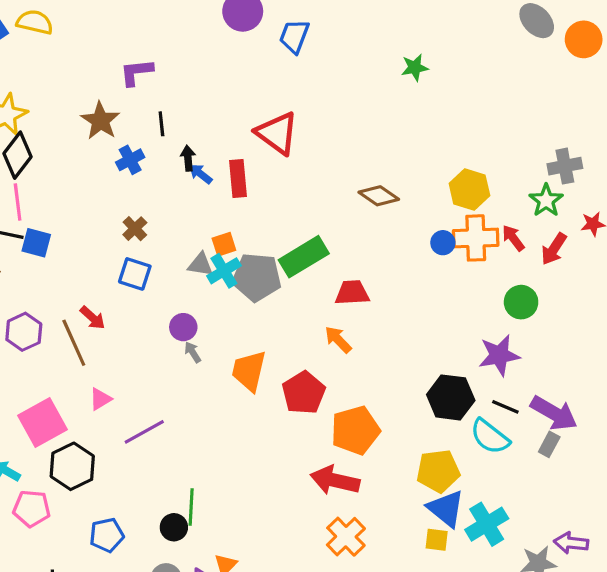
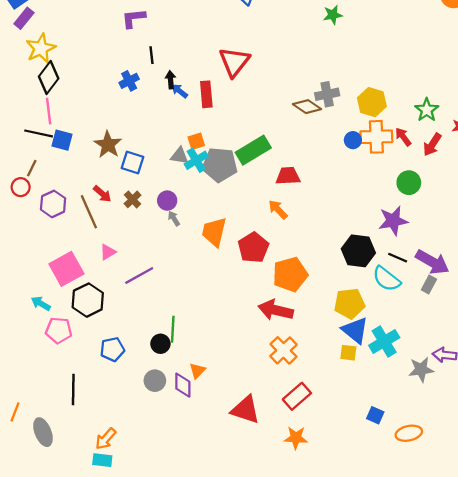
brown star: (100, 121) -> (108, 145), moved
red triangle: (277, 133) -> (234, 62), turned 32
gray cross: (565, 166) -> (327, 94), moved
brown cross: (135, 229) -> (132, 199), moved

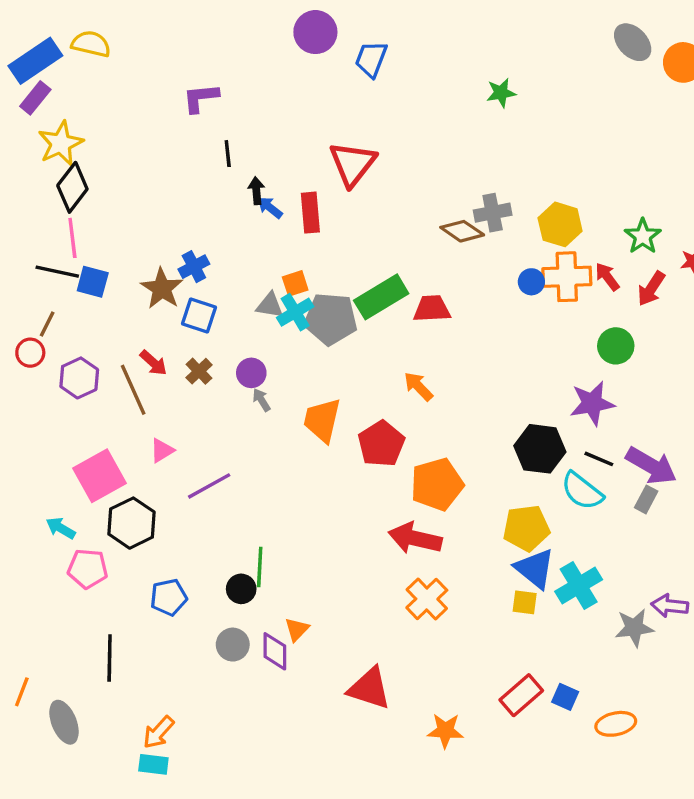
blue cross: (129, 81) -> (194, 267), moved
red trapezoid: (288, 176) -> (432, 309), moved
red rectangle: (297, 396) -> (521, 695), moved

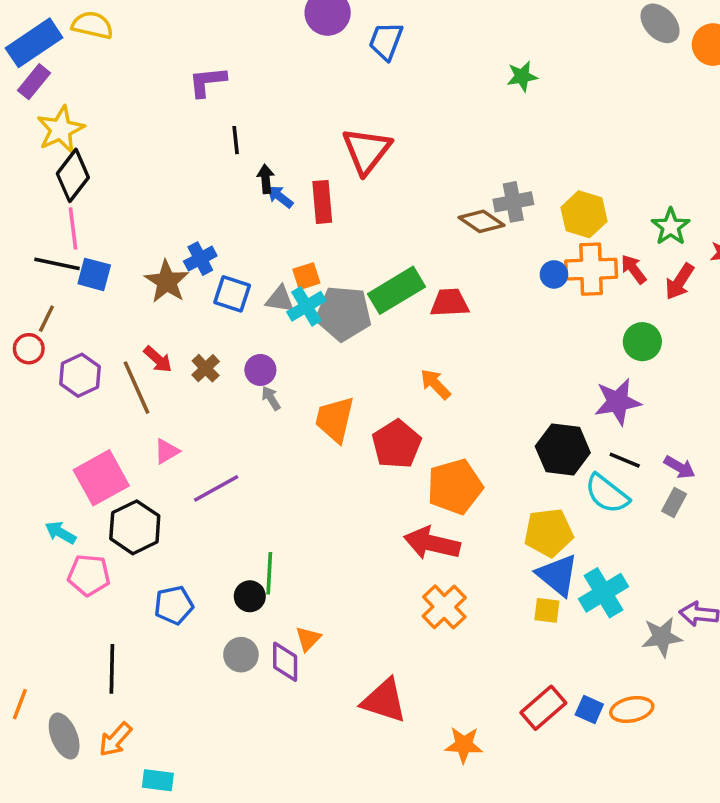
blue square: (199, 316) -> (232, 294), moved
purple arrow: (651, 466) -> (679, 467), size x0.6
orange ellipse: (616, 724) -> (632, 709), moved
orange arrow: (158, 732) -> (115, 740), moved

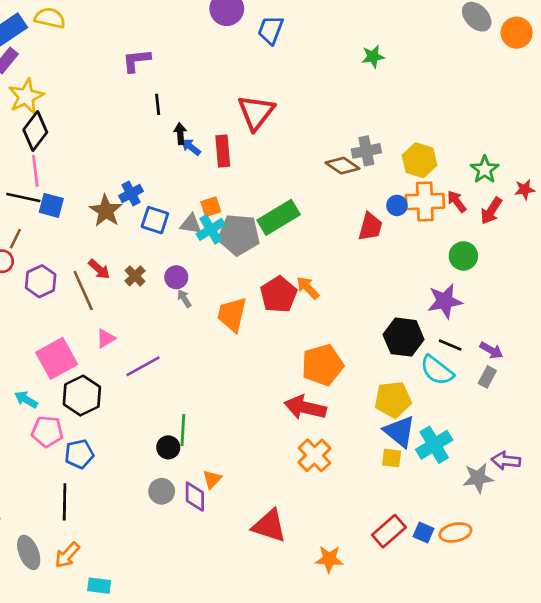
red trapezoid: (450, 303) -> (370, 227), moved, turned 108
red pentagon: (397, 444) -> (279, 295), moved
blue pentagon: (174, 605) -> (79, 454), moved

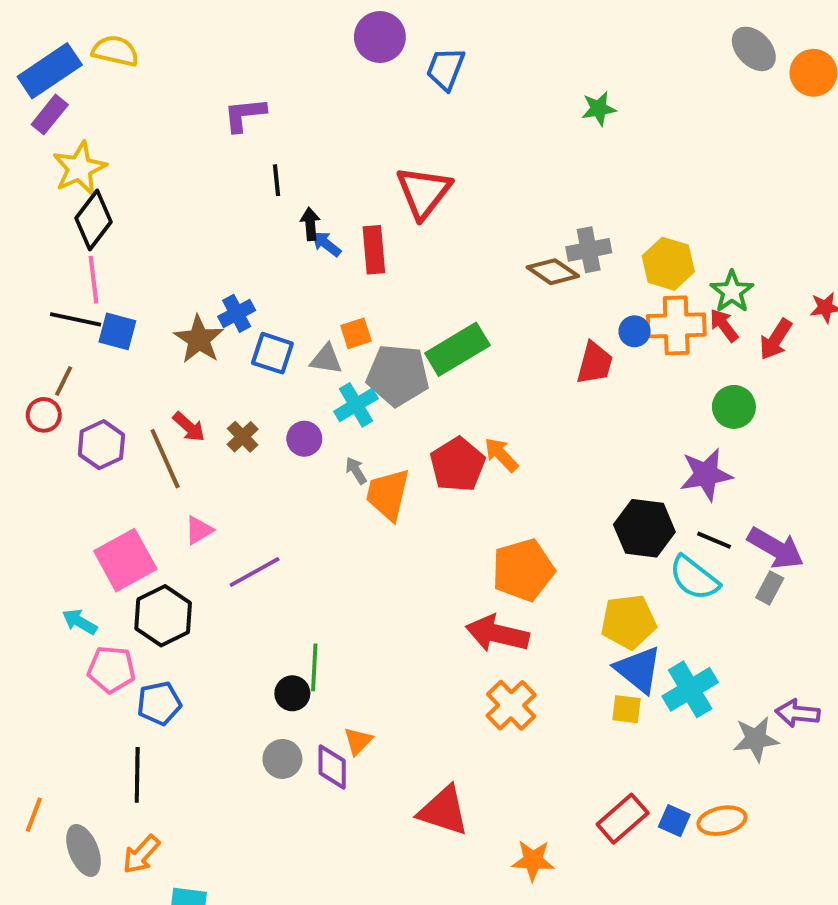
green star: (485, 170) -> (732, 292), moved
cyan cross: (211, 229) -> (356, 405), moved
gray arrow: (184, 298) -> (356, 471), moved
purple arrow: (491, 350) -> (776, 548), size x1.6

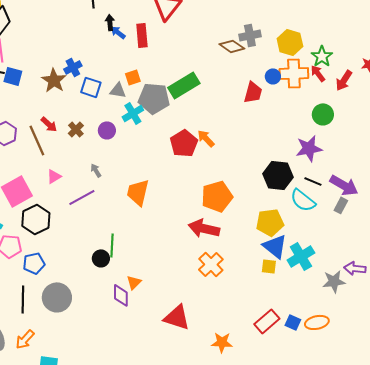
gray arrow: (356, 471) -> (96, 170), moved
orange trapezoid: (388, 494) -> (138, 192), moved
gray circle: (282, 759) -> (57, 297), moved, size x1.5

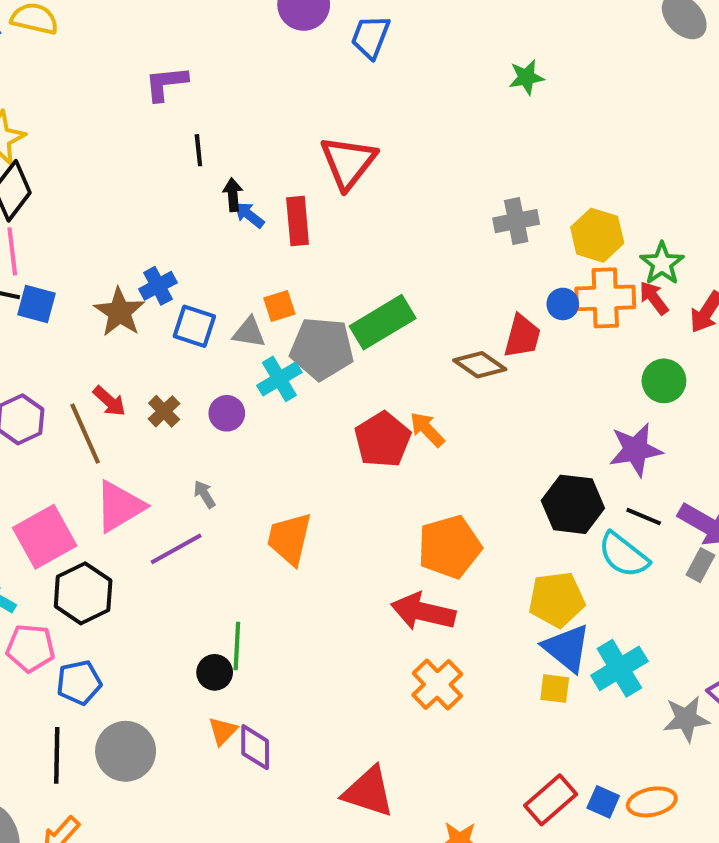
brown diamond: (232, 46) -> (480, 365), moved
pink triangle: (54, 176) -> (119, 506), size x1.8
orange triangle: (134, 282) -> (223, 731), moved

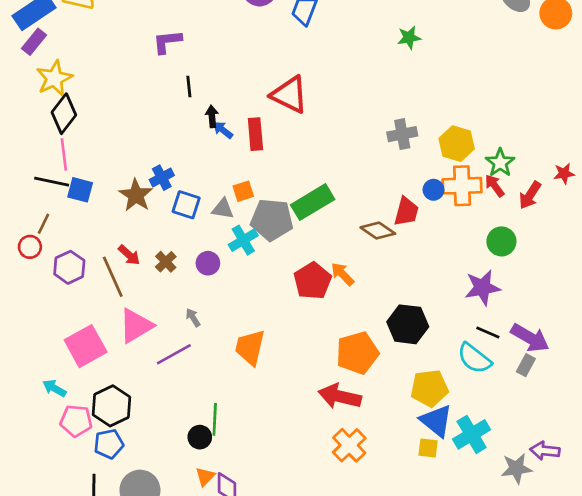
red triangle: (348, 162) -> (289, 95), turned -42
black hexagon: (573, 504) -> (408, 324), moved
black hexagon: (83, 593) -> (111, 406), moved

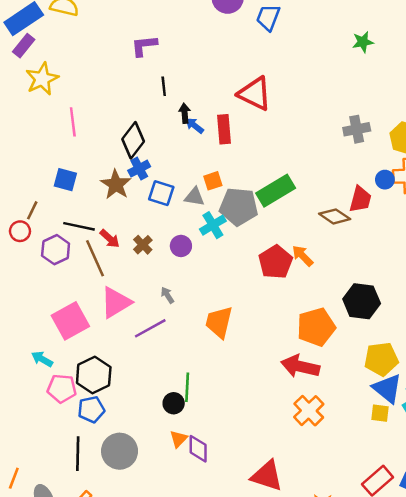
black diamond: (64, 114) -> (133, 140), moved
pink line: (64, 154) -> (73, 122), moved
black line: (52, 182) -> (79, 226), moved

